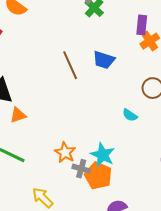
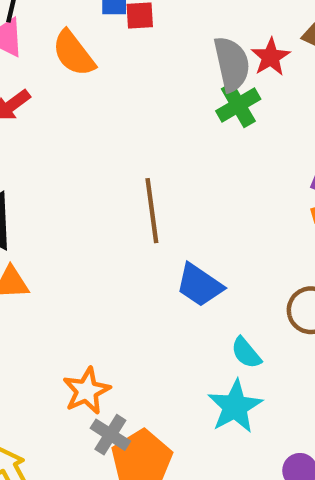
blue trapezoid: (104, 60) -> (200, 285), moved
cyan star: (103, 155) -> (235, 406), moved

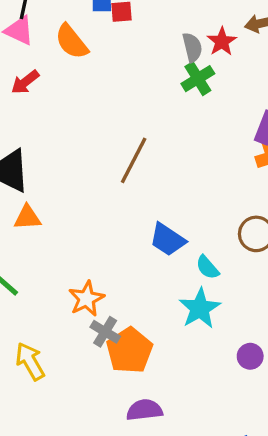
gray semicircle: (232, 64) -> (192, 47), size x0.7
brown line: (152, 211) -> (134, 160), turned 36
blue trapezoid: (200, 285) -> (168, 240), moved

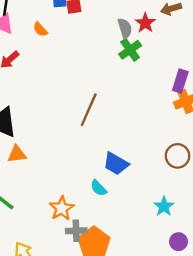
orange semicircle: (72, 42) -> (40, 29), size x0.6
cyan semicircle: (207, 267) -> (99, 188), moved
cyan star: (200, 308) -> (164, 206), moved, size x0.7
gray cross: (105, 332) -> (76, 231), turned -30

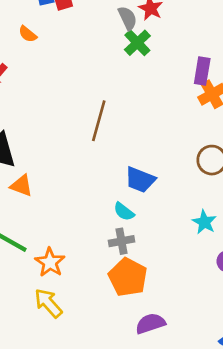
orange triangle: (17, 154) -> (21, 186), turned 36
orange star: (62, 208) -> (50, 262), moved
gray cross: (76, 231) -> (122, 241), moved

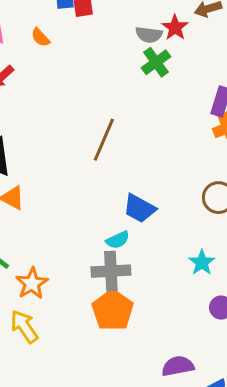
gray semicircle: (127, 18) -> (149, 35), turned 115
cyan semicircle: (124, 212) -> (118, 240), turned -70
gray cross: (122, 241) -> (111, 271), size x1.4
purple semicircle: (150, 323) -> (178, 366), moved

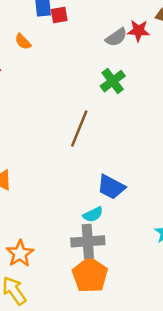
red star: (175, 27) -> (139, 31), turned -30
gray semicircle: (149, 35) -> (116, 37), turned -40
green cross: (156, 62) -> (113, 81), moved

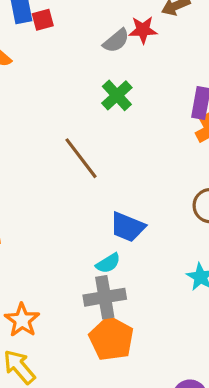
brown line: (79, 129) -> (81, 158), turned -54

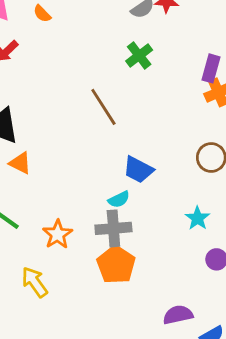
orange star: (22, 320) -> (58, 234), moved

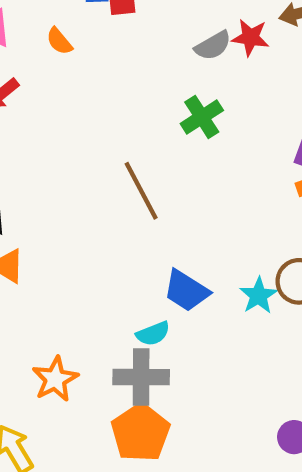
cyan star: (197, 218) -> (258, 296), moved

